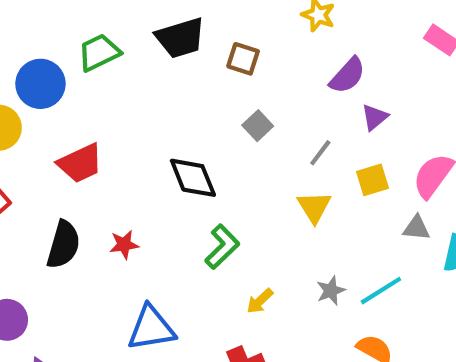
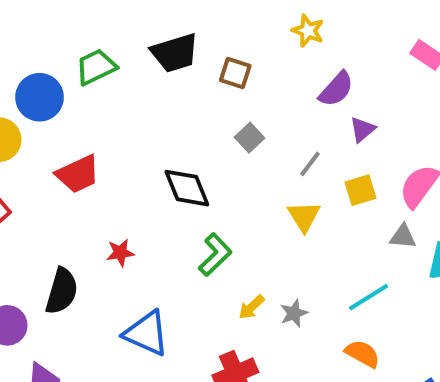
black semicircle: (63, 245) -> (62, 291), moved
gray star: (331, 291) -> (294, 313), moved
blue triangle: (151, 328) -> (146, 333), turned 33

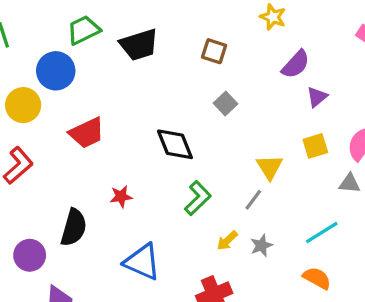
black trapezoid: (175, 53) -> (139, 45), moved
green trapezoid: (96, 67) -> (84, 30), moved
gray line: (310, 164) -> (253, 200), moved

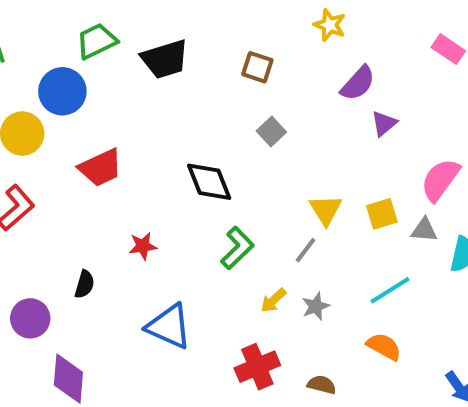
yellow square: (315, 146) -> (382, 214), moved
black semicircle: (74, 228) -> (84, 284), size x0.6

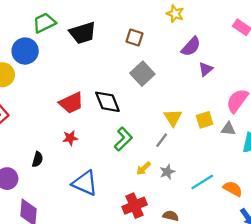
gray square: (271, 131) -> (142, 74), size x1.5
red trapezoid: (101, 168) -> (71, 103), moved
cyan line: (390, 290) -> (202, 182), moved
orange semicircle: (384, 347) -> (233, 189), moved

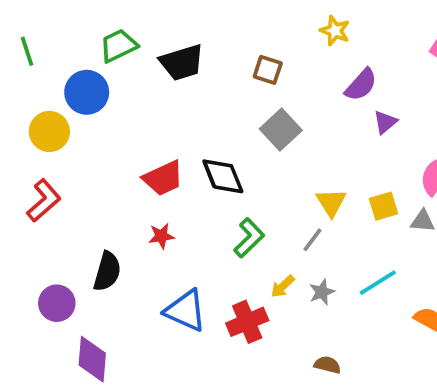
black semicircle: (37, 159) -> (107, 271), size x1.5
cyan line: (202, 182) -> (378, 283), moved
red cross: (135, 206) -> (247, 322), moved

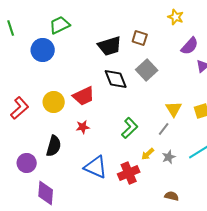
black trapezoid: (182, 62) -> (110, 46), moved
yellow circle: (49, 131) -> (54, 102), moved
black diamond: (223, 176) -> (116, 79), moved

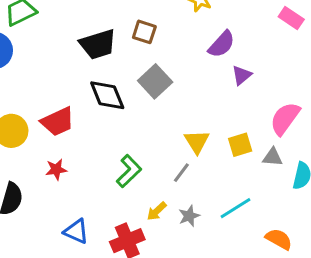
blue triangle: (96, 167) -> (76, 231), size x0.7

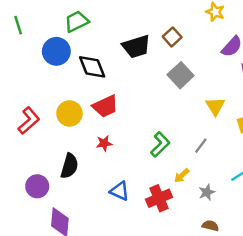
brown square: (144, 32) -> (172, 37), turned 30
black diamond: (107, 95) -> (92, 67), moved
yellow triangle: (197, 142) -> (215, 106), moved
gray star: (189, 216) -> (207, 192), moved

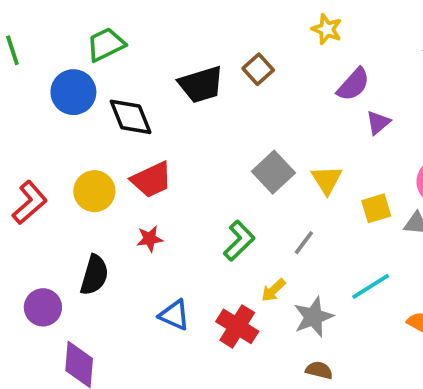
gray square: (181, 75) -> (273, 172), moved
gray star: (207, 192) -> (313, 317), size x1.5
red cross: (159, 198) -> (237, 326), turned -35

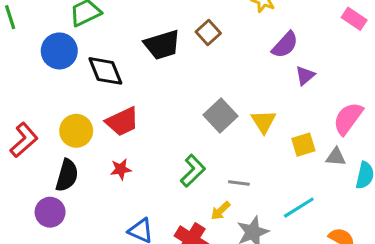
gray line: (304, 243) -> (239, 183), moved, turned 60
black semicircle: (94, 275) -> (67, 175), moved
purple circle: (43, 307) -> (50, 212), moved

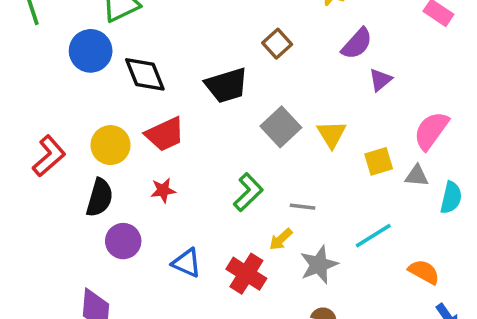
brown square: (208, 33) -> (277, 44), moved
black trapezoid: (162, 45) -> (226, 85), moved
purple circle: (50, 212) -> (123, 241), moved

